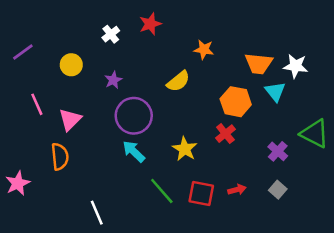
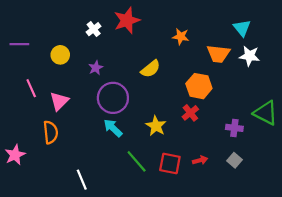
red star: (150, 24) -> (127, 20), size x1.4
orange star: (204, 49) -> (181, 37), moved
purple line: (23, 52) -> (19, 44), turned 36
cyan triangle: (275, 92) -> (242, 28), moved
purple cross: (278, 151) -> (234, 128), turned -35

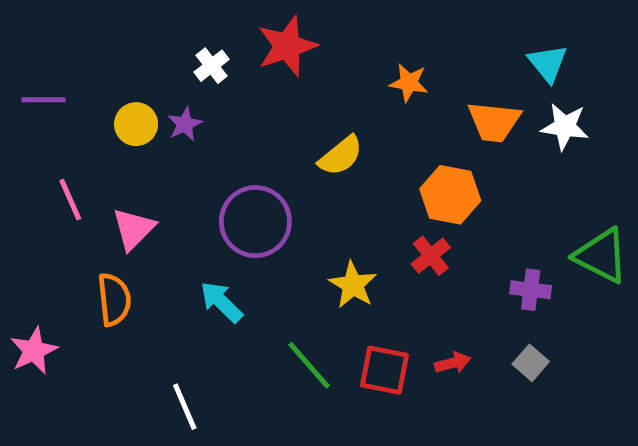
purple star: (96, 68) -> (185, 124), moved
cyan arrow: (113, 128) -> (221, 302), moved

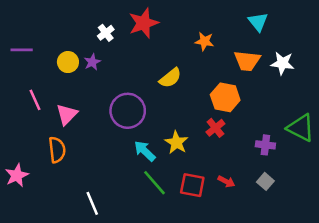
cyan triangle: (548, 63) -> (258, 22), moved
cyan arrow: (221, 302) -> (145, 151), moved
red arrow: (453, 363) -> (226, 181), turned 42

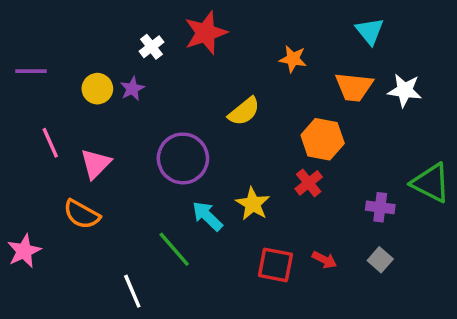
orange semicircle: (57, 150) -> (82, 214), turned 125
green line: (154, 183) -> (174, 249), moved

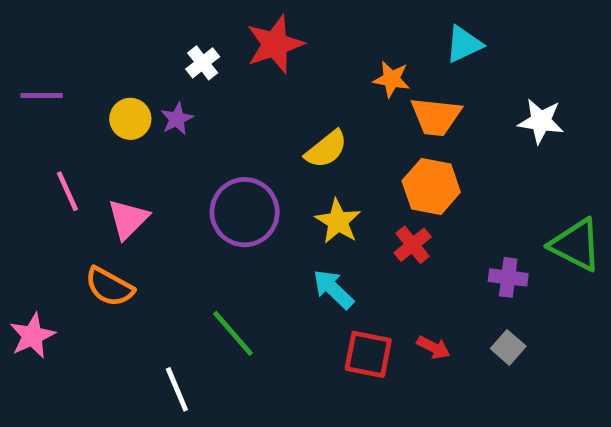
cyan triangle: (370, 31) -> (464, 44), moved, turned 44
orange trapezoid: (354, 87) -> (436, 117), moved
yellow star: (253, 204) -> (338, 221), moved
cyan arrow: (207, 216) -> (333, 289), moved

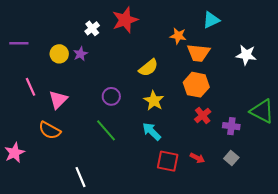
purple circle: (245, 212) -> (111, 96), size x0.6
red cross: (413, 245) -> (203, 115), moved
green line: (233, 333) -> (106, 130), moved

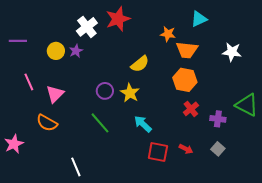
white cross: (92, 28) -> (87, 27), size x1.5
yellow star: (154, 101) -> (130, 93), moved

